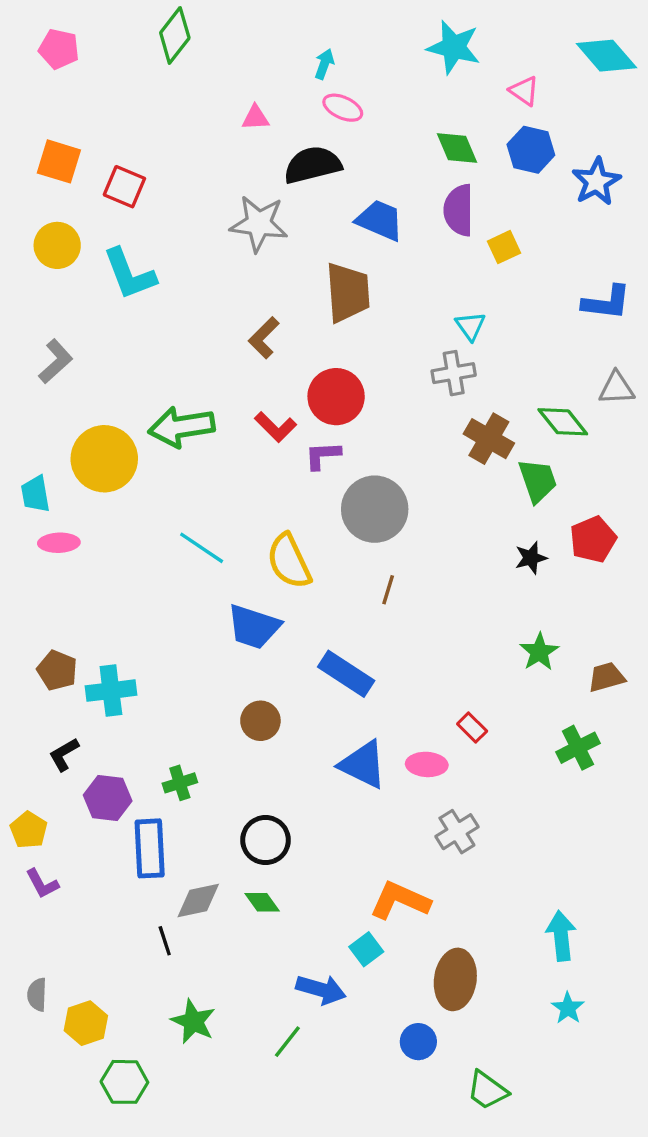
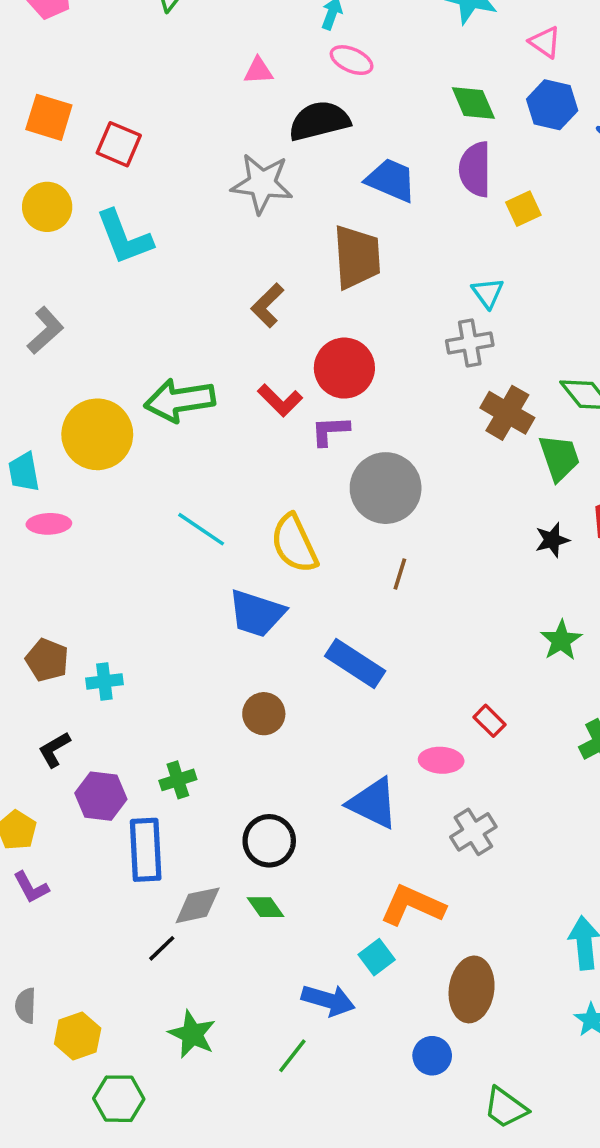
cyan cross: (111, 691) -> (104, 681), size x0.7
blue triangle: (363, 764) -> (373, 803), moved
black line: (165, 941) -> (162, 948), turned 64

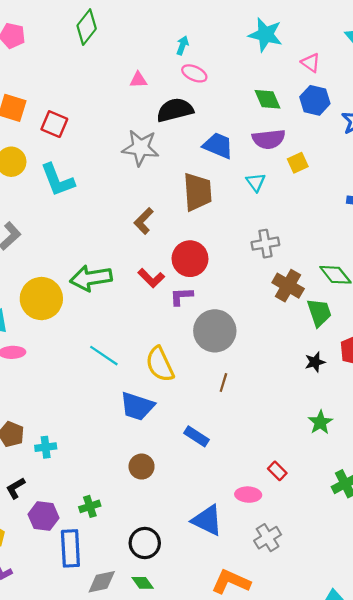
purple semicircle: (475, 169) -> (269, 139), turned -96
cyan triangle: (488, 293) -> (256, 182), moved
blue rectangle: (355, 664) -> (196, 436), size x0.7

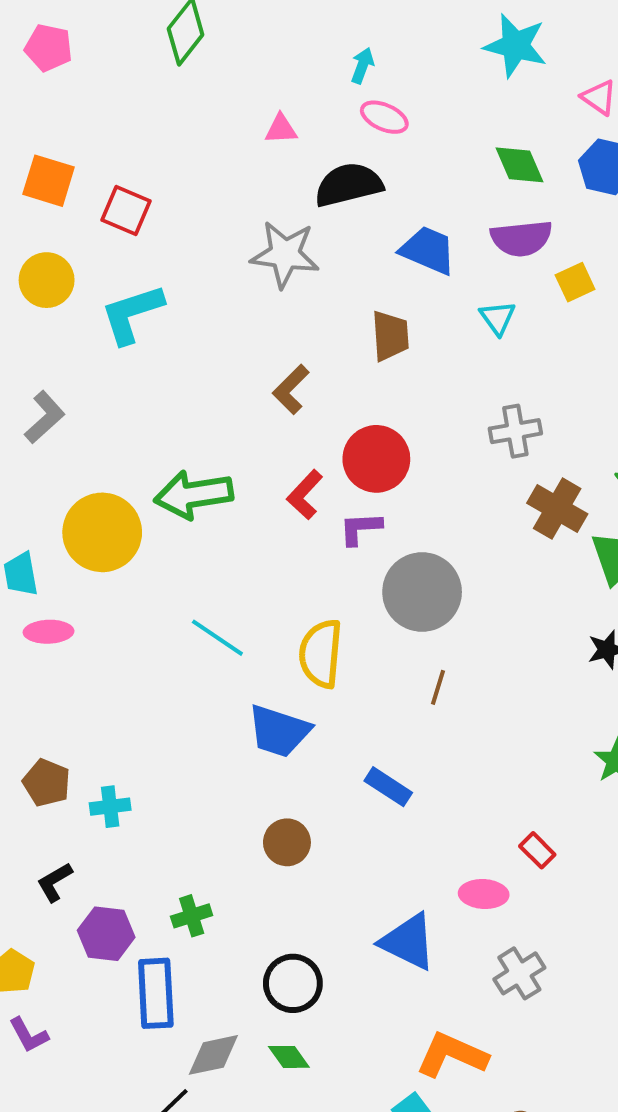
cyan L-shape: (58, 180) -> (132, 314), turned 93
brown trapezoid: (198, 192) -> (390, 336), size x0.7
red L-shape: (151, 278) -> (305, 495), turned 88
yellow semicircle: (160, 364) -> (321, 654), turned 30

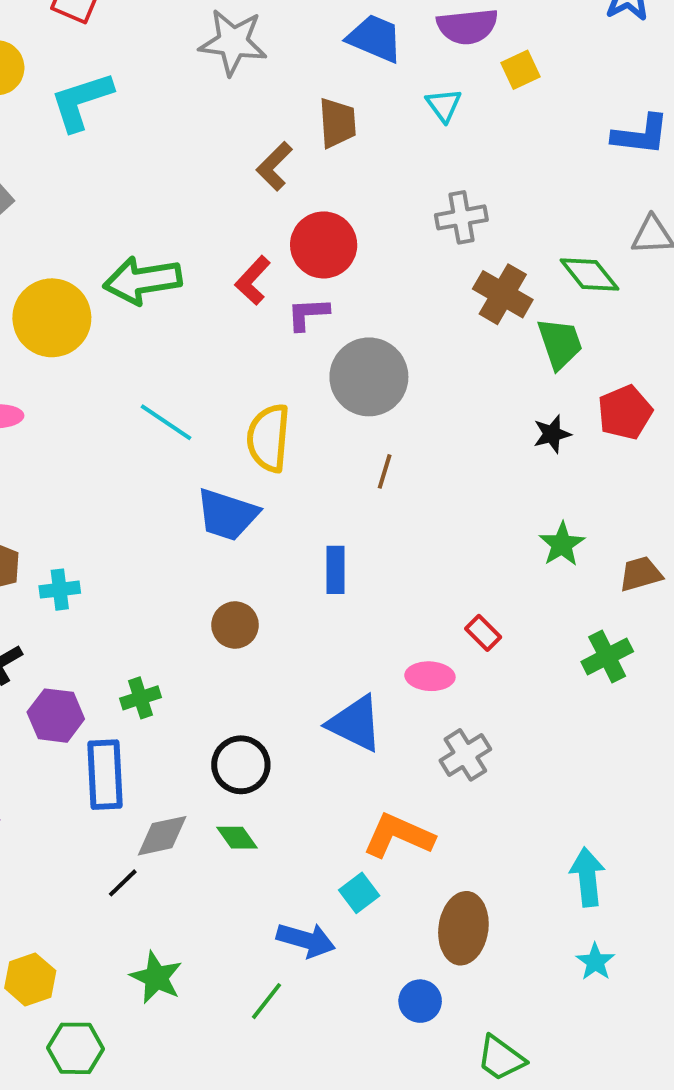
brown L-shape: (291, 389) -> (274, 166), moved
blue rectangle: (388, 787) -> (335, 570), turned 57

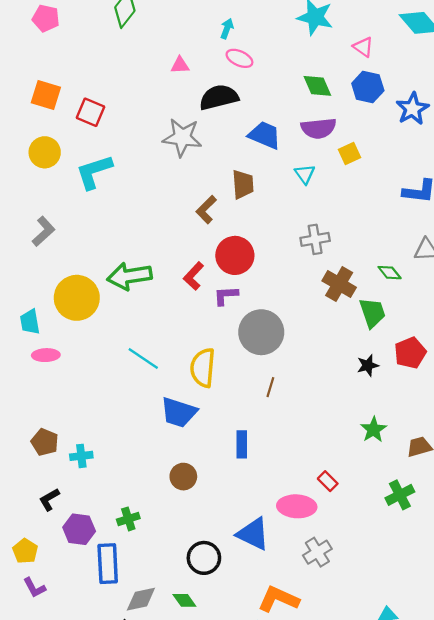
green diamond: (589, 275) -> (390, 273), size x0.7
pink ellipse: (430, 676) -> (297, 506), size x1.4
black circle: (241, 765) -> (204, 558), moved

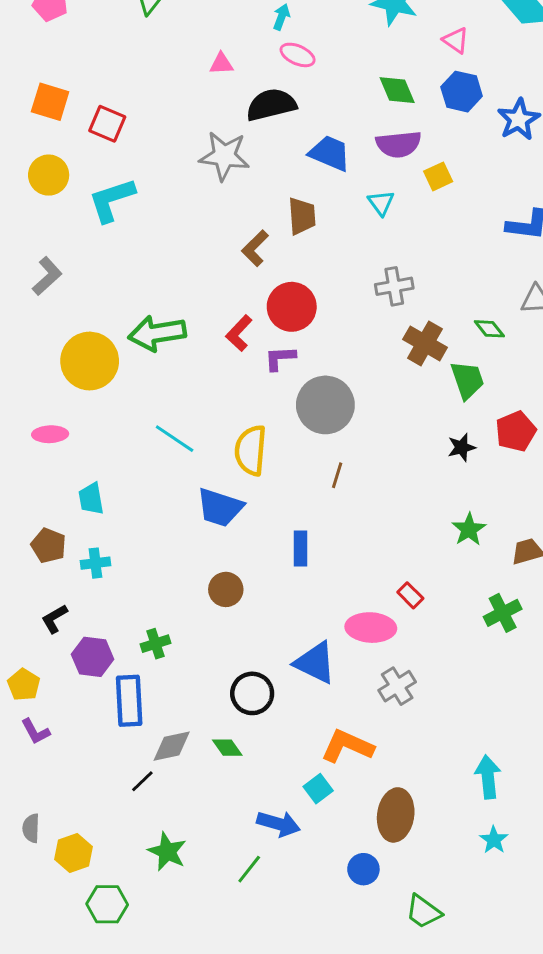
cyan trapezoid: (30, 322) -> (91, 499), moved

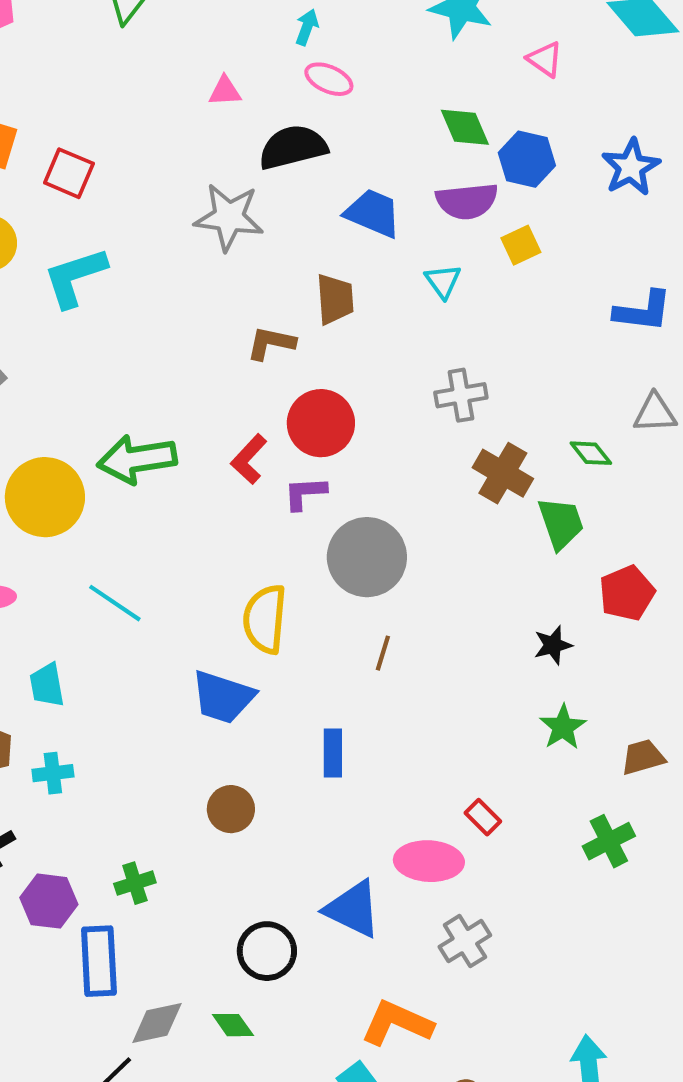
blue hexagon: (462, 92) -> (527, 159), moved
brown L-shape: (255, 248) -> (271, 343), turned 57
cyan line: (175, 439) -> (115, 603), moved
black star: (462, 447) -> (553, 645), moved

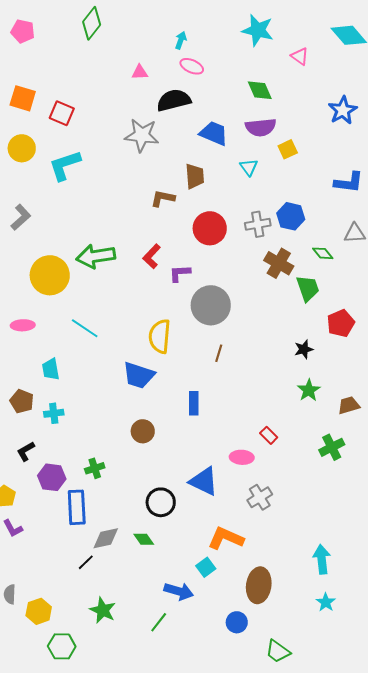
blue hexagon: (527, 159) -> (291, 216), moved
red circle: (321, 423) -> (210, 228), moved
pink ellipse: (429, 861) -> (242, 457), size x0.7

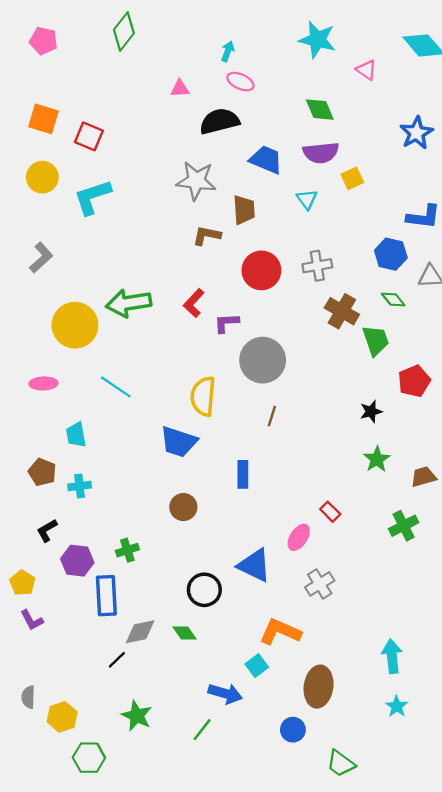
gray star: (142, 135) -> (196, 181), moved
blue hexagon: (291, 216) -> (391, 254), moved
pink ellipse: (242, 457) -> (299, 537), turned -60

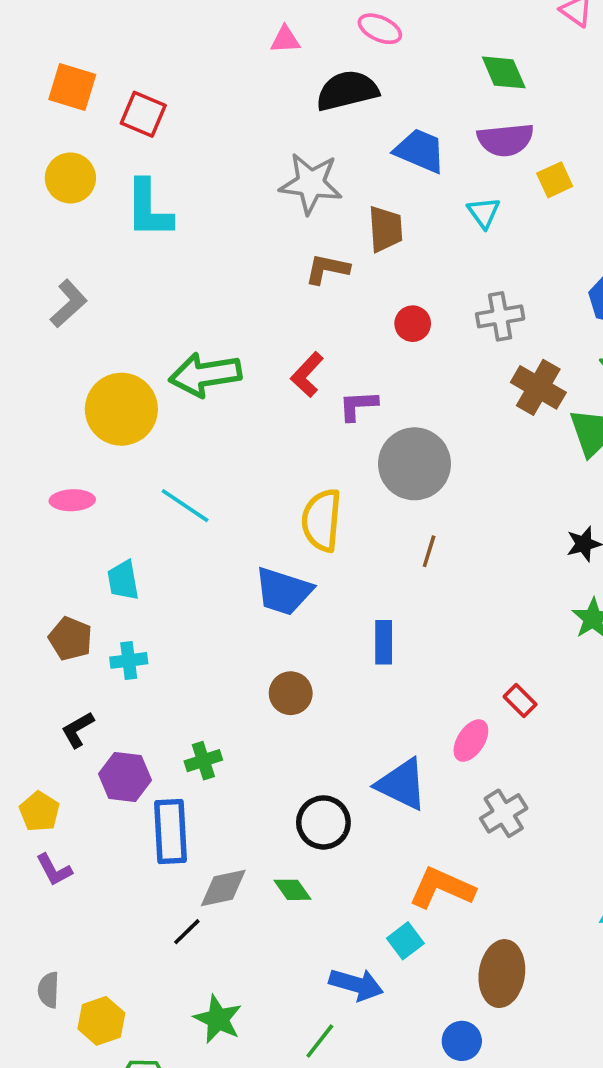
cyan L-shape: (92, 197) -> (149, 209), turned -72
red circle: (261, 270) -> (413, 324), size x0.6

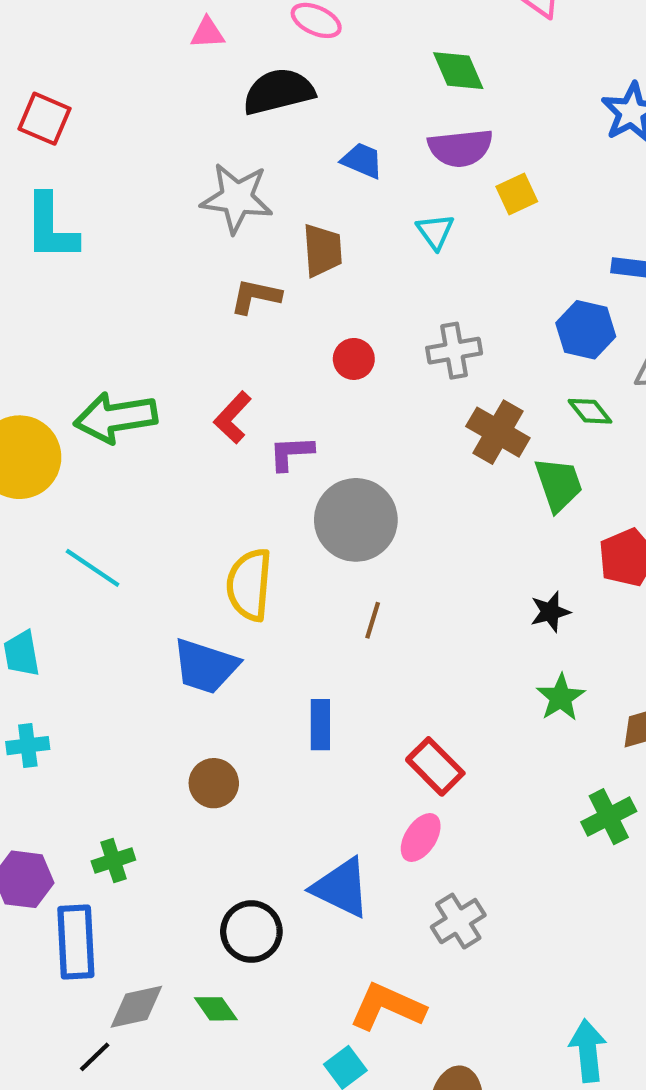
blue trapezoid: (420, 151) -> (362, 160), size x0.7
red rectangle: (520, 700) -> (435, 766), moved, size x1.5

